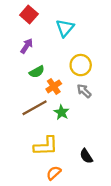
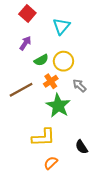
yellow circle: (81, 65) -> (63, 61), moved
green semicircle: (37, 72) -> (41, 60), moved
brown line: (35, 108) -> (21, 90), moved
green star: (62, 112) -> (58, 106), size x1.6

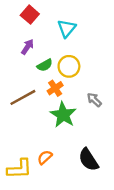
gray arrow: (79, 86) -> (94, 100), moved
yellow L-shape: (43, 137) -> (19, 169), moved
black semicircle: (81, 147) -> (89, 160), size x1.5
orange semicircle: (51, 163) -> (45, 157), moved

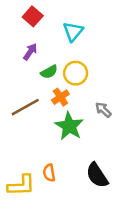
orange semicircle: (45, 157) -> (49, 173), turned -56

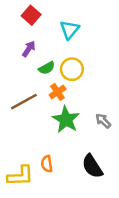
gray arrow: (103, 110) -> (103, 121), moved

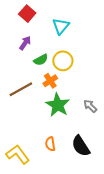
orange semicircle: (47, 164) -> (50, 144), moved
yellow L-shape: (20, 176) -> (18, 154), turned -125

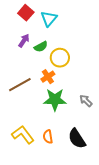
cyan triangle: (61, 26) -> (49, 19), moved
green semicircle: (41, 60) -> (41, 47), moved
green star: (58, 105) -> (55, 100), turned -30
yellow L-shape: (18, 154) -> (23, 135), moved

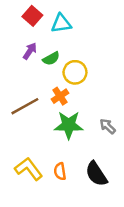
cyan triangle: (49, 19) -> (61, 23), turned 42

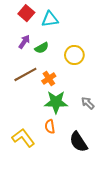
yellow circle: (75, 72) -> (74, 55), moved
brown line: (25, 106) -> (25, 74), moved
orange semicircle: (60, 171) -> (50, 127), moved

